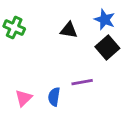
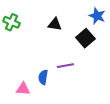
blue star: (105, 20) -> (97, 16), moved
pink triangle: (23, 98) -> (23, 89), moved, turned 48

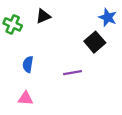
black triangle: (55, 24) -> (43, 16), moved, turned -32
blue semicircle: (43, 77) -> (28, 64), moved

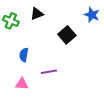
black square: (95, 42) -> (67, 35), moved
purple line: (73, 73) -> (49, 72), moved

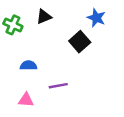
blue star: (92, 15) -> (96, 18), moved
blue semicircle: (24, 55) -> (28, 65), turned 80

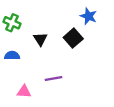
black triangle: (44, 17) -> (40, 39), moved, turned -40
blue semicircle: (28, 65) -> (12, 56), moved

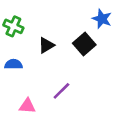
black triangle: (40, 39) -> (46, 45), turned 32
purple line: (54, 78) -> (61, 91), turned -35

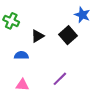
blue semicircle: (13, 64) -> (21, 55), moved
purple line: (61, 91) -> (60, 79), moved

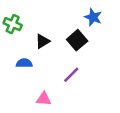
purple line: (60, 79) -> (71, 75), moved
pink triangle: (22, 85) -> (44, 99), moved

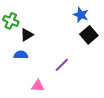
black square: (77, 40) -> (89, 35), moved
black triangle: (43, 41) -> (27, 35), moved

